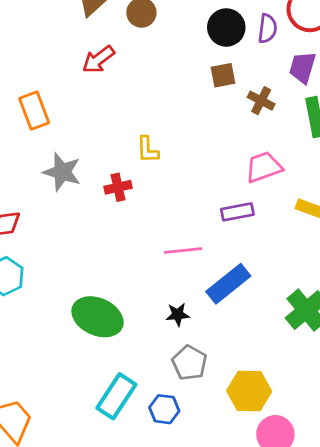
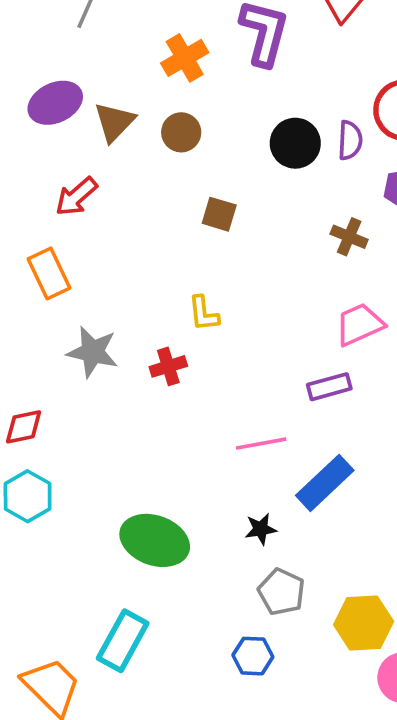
red arrow: (98, 59) -> (76, 197), moved
brown square: (223, 75) -> (219, 214), moved, turned 32
cyan rectangle: (116, 396) -> (123, 641), moved

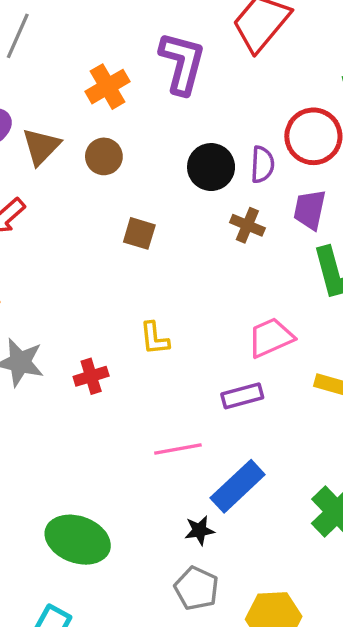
brown cross: (349, 237) -> (247, 225), moved
yellow L-shape: (204, 314) -> (154, 338), moved
black star: (261, 529) -> (199, 530), moved

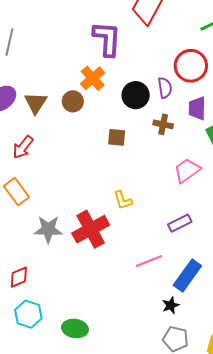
orange cross: (107, 87) -> (93, 78), moved
brown square: (139, 233) -> (117, 137), moved
pink trapezoid: (271, 337) -> (187, 170), moved
red cross: (91, 376) -> (91, 229), size x1.8
green ellipse: (78, 540) -> (75, 328), moved, size x0.7

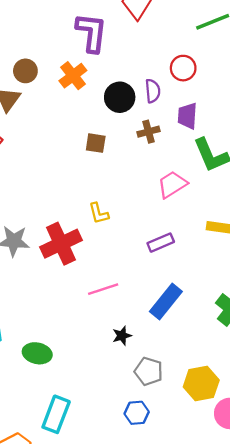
red circle: (191, 66) -> (183, 68), size x0.7
brown circle: (73, 101) -> (25, 71), moved
brown cross: (163, 124) -> (148, 132), turned -30
pink line: (149, 261) -> (103, 289), moved
black star: (171, 305) -> (122, 336), moved

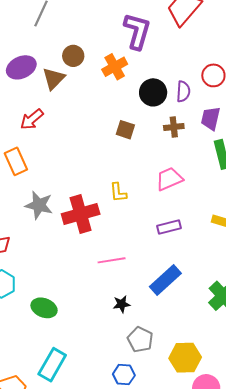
pink trapezoid: (172, 184) -> (169, 179), moved

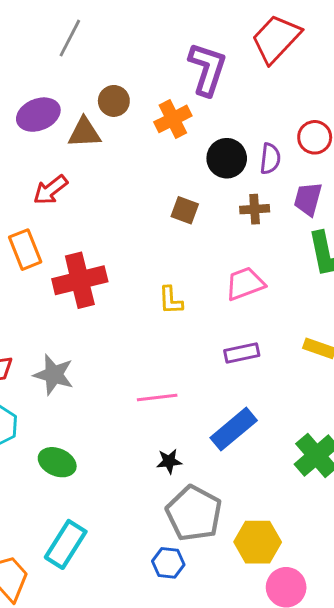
brown triangle: (54, 79) -> (84, 133), turned 40
gray star: (39, 205) -> (54, 375), moved
red cross: (81, 214) -> (80, 280), moved
gray pentagon: (140, 340) -> (194, 513), size x1.5

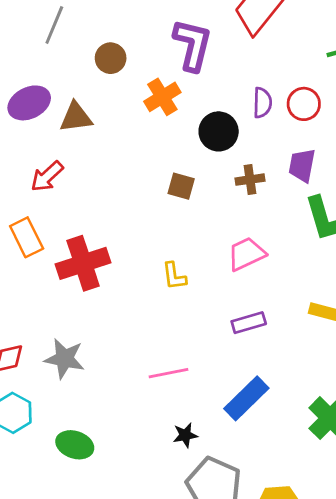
brown circle: (114, 101) -> (111, 58), moved
purple semicircle: (270, 159) -> (262, 103), moved

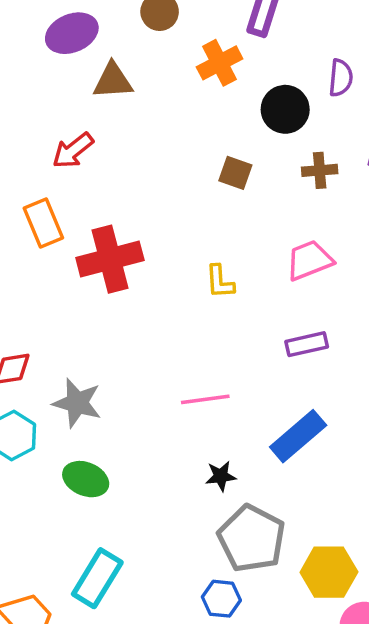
purple ellipse: (29, 103) -> (72, 33), moved
gray star: (64, 359) -> (77, 403), moved

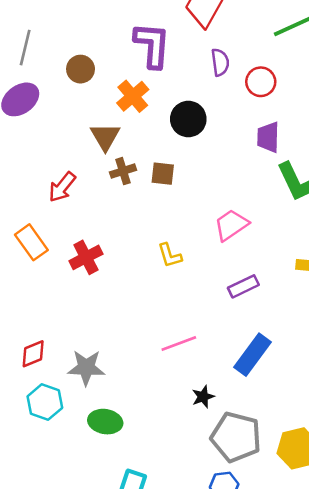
purple semicircle: (341, 78) -> (220, 62), moved
brown triangle: (113, 81) -> (105, 137), moved, turned -44
red arrow: (73, 151) -> (62, 187), moved
brown cross: (320, 170) -> (123, 171), moved
red cross: (110, 259) -> (86, 257), size x0.7

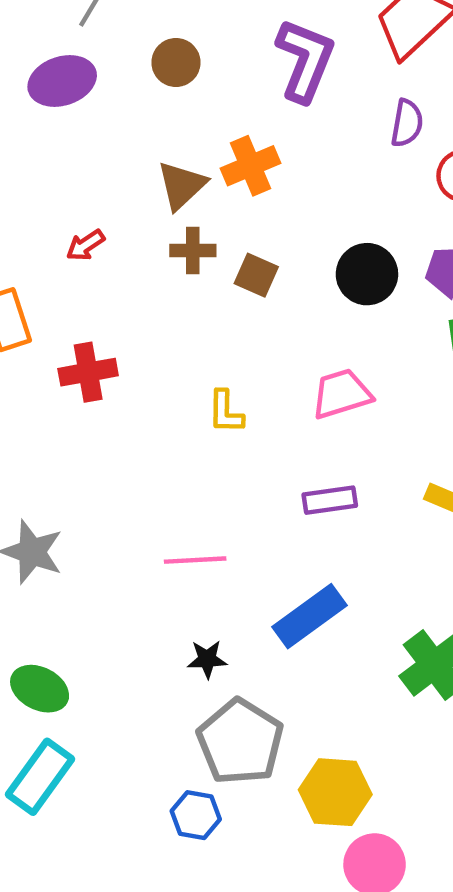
orange cross: (133, 96) -> (250, 166), moved
black circle: (188, 119) -> (367, 274), moved
red arrow: (62, 187) -> (85, 245), size x0.7
green ellipse: (105, 422) -> (40, 689), moved

